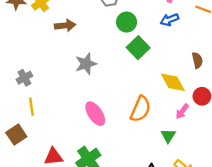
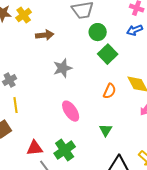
orange semicircle: (140, 109) -> (110, 91), moved, size x0.7
green triangle: (168, 136) -> (106, 130), moved

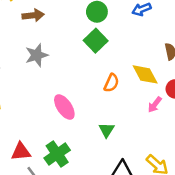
green square: (108, 54) -> (96, 41), moved
gray star: (63, 68) -> (37, 55), moved

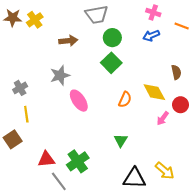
brown arrow: (33, 15) -> (68, 41), moved
pink ellipse: (64, 107) -> (79, 101), moved

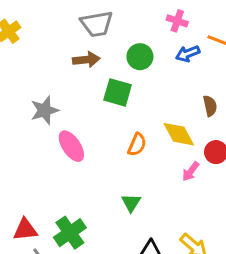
blue arrow: (151, 36) -> (188, 54), moved
green circle: (112, 38) -> (140, 57), moved
brown arrow: (68, 41) -> (86, 60), moved
green square: (111, 63) -> (118, 92), turned -30

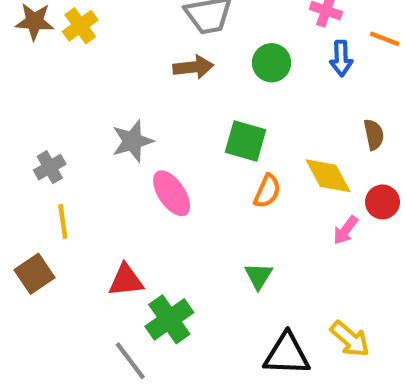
blue arrow: (188, 54) -> (341, 58), turned -70
green square: (118, 92) -> (245, 141), moved
red triangle: (25, 230) -> (126, 280), moved

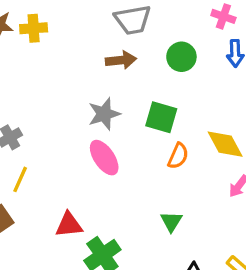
yellow cross: (80, 26) -> (34, 28), turned 32
gray star: (132, 141) -> (104, 114), moved
yellow line: (63, 222) -> (20, 179), turned 32

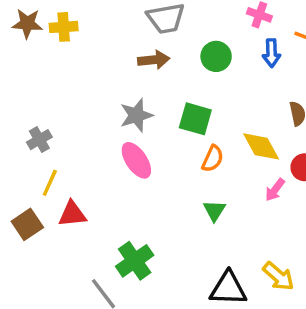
green triangle: (171, 221) -> (214, 211), moved
red triangle: (69, 225) -> (72, 214), moved

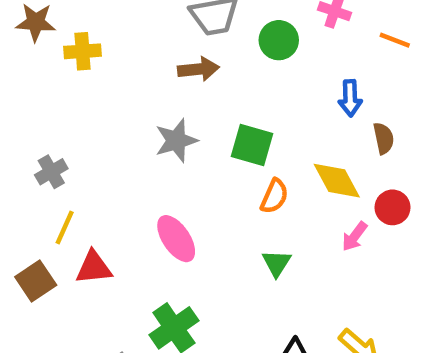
yellow cross: (64, 27) -> (83, 51), moved
blue arrow: (271, 53) -> (350, 98), moved
green circle: (216, 56) -> (279, 40), moved
pink ellipse: (136, 160) -> (176, 239), moved

